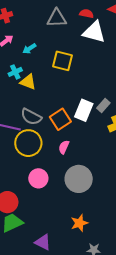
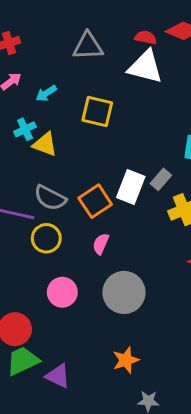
red semicircle: (87, 14) -> (146, 38), moved
yellow circle: (28, 143) -> (46, 238), size x0.7
purple triangle: (43, 242) -> (58, 376), moved

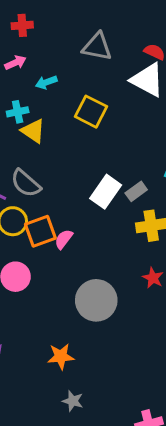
orange square: (95, 201) -> (40, 231), moved
gray circle: (124, 292) -> (96, 300), moved

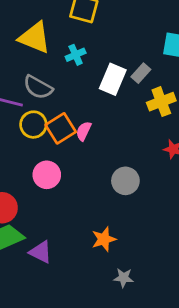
cyan cross: (18, 112) -> (76, 55), moved
yellow triangle: (33, 131) -> (35, 38), size x1.4
gray circle: (96, 300) -> (125, 181), size x0.7

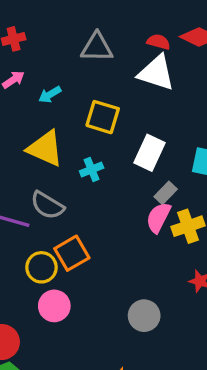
white rectangle: (113, 79) -> (150, 153), moved
yellow circle: (33, 125) -> (41, 267), moved
pink semicircle: (84, 131) -> (158, 217), moved, size x1.4

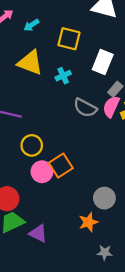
gray semicircle: (47, 205) -> (85, 108), moved
orange square: (72, 253) -> (61, 166), moved
gray circle: (144, 316) -> (104, 198), moved

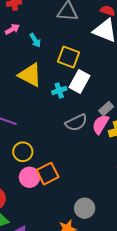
cyan arrow: (31, 25) -> (35, 40), turned -96
white rectangle: (103, 62) -> (79, 82), moved
gray semicircle: (85, 108) -> (76, 123), turned -60

